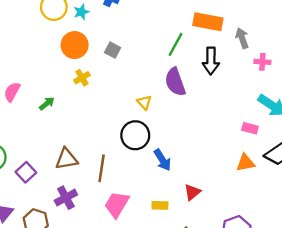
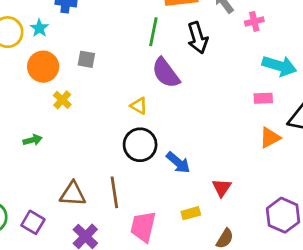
green arrow: (47, 104) -> (33, 140), turned 42
brown triangle: (66, 159) -> (73, 194), turned 30

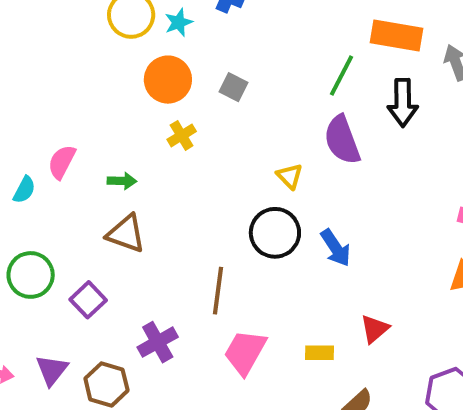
blue arrow: (178, 163) -> (336, 248), moved
brown triangle: (73, 194) -> (126, 234), moved

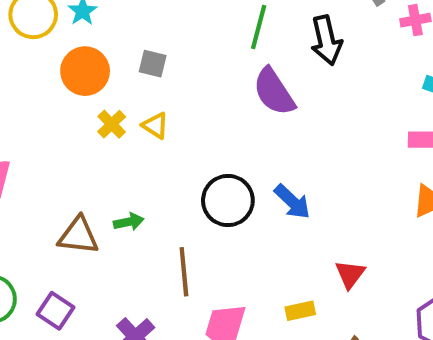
yellow triangle: (290, 176) -> (155, 126), moved
green arrow: (122, 181) -> (129, 222), moved

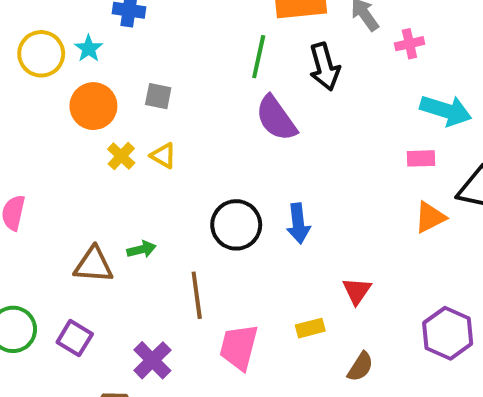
blue arrow: (292, 202) -> (298, 223), turned 42

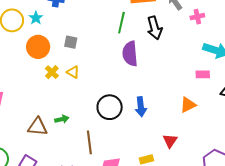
purple semicircle: (276, 118) -> (130, 54), turned 30
orange triangle: (430, 217) -> (188, 105), moved

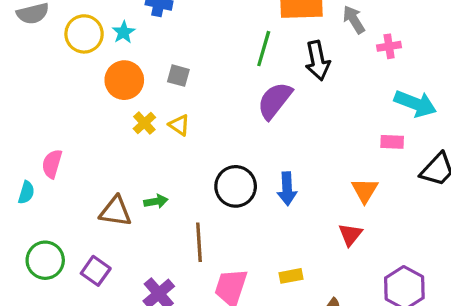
purple semicircle: (130, 54) -> (275, 101), turned 40
orange triangle: (188, 105) -> (365, 190), turned -36
red triangle: (170, 141) -> (350, 235), moved

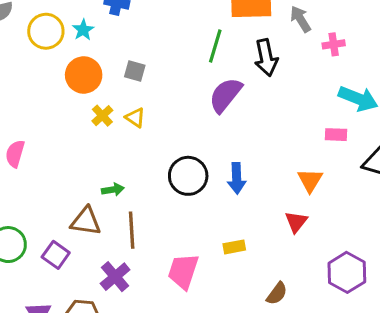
brown triangle: (115, 211) -> (86, 221), moved
brown line: (199, 242) -> (132, 230), moved
yellow rectangle: (291, 276) -> (234, 247), moved

